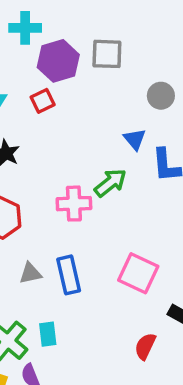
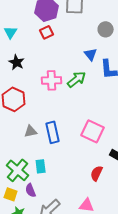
red square: (43, 101) -> (47, 32), moved
pink cross: (74, 204) -> (52, 80), moved

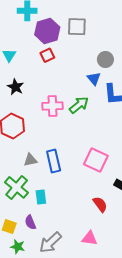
gray circle: (106, 29) -> (105, 59), moved
green cross: (18, 170) -> (17, 187), moved
red semicircle: (97, 173) -> (100, 204), turned 119

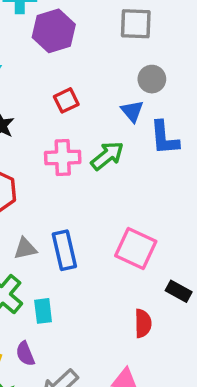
gray square: (77, 27) -> (136, 24), moved
red square: (47, 55) -> (66, 100), moved
red semicircle: (100, 204) -> (143, 323), turned 35

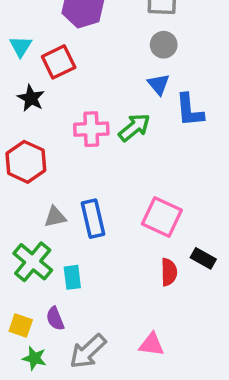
gray circle: (152, 79) -> (164, 45), moved
red square: (66, 100) -> (59, 62), moved, size x1.4
red semicircle: (143, 323) -> (169, 272), moved

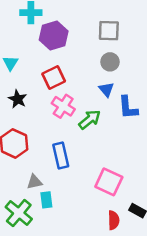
red square: (59, 62) -> (54, 77), moved
pink cross: (91, 129) -> (63, 106), moved, turned 35
blue rectangle: (93, 219) -> (61, 155), moved
cyan rectangle: (72, 277) -> (46, 200), moved

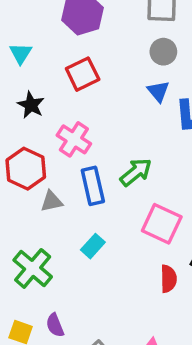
pink cross: (63, 106) -> (74, 139), moved
green arrow: (90, 119) -> (136, 172), moved
gray triangle: (34, 182) -> (52, 201), moved
cyan rectangle: (46, 200) -> (93, 246), moved, turned 49

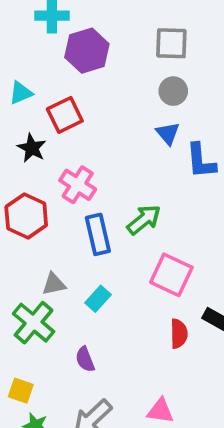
cyan triangle: (21, 53) -> (21, 93), turned 35
red square: (83, 74) -> (65, 115), moved
gray triangle: (52, 201) -> (54, 284), moved
purple semicircle: (55, 325) -> (85, 359), moved

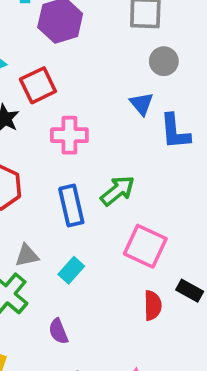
gray circle: (173, 91) -> (164, 61), moved
pink cross: (78, 185) -> (69, 135), moved, turned -33

